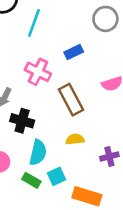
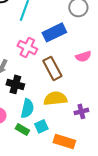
blue rectangle: (74, 52) -> (54, 32), size x1.6
yellow semicircle: (75, 139) -> (55, 98), size x1.6

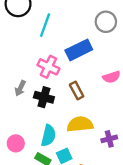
brown rectangle: (52, 68) -> (77, 90), size x0.7
black cross: (15, 84) -> (44, 97), moved

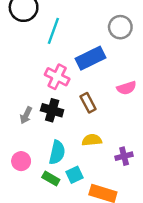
gray arrow: (20, 88) -> (26, 115), moved
yellow semicircle: (80, 124) -> (92, 140), size x0.7

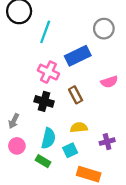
gray arrow: (26, 115) -> (14, 121), moved
cyan square: (74, 175) -> (70, 150), moved

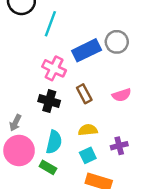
gray circle: (104, 29) -> (117, 42), moved
pink semicircle: (109, 82) -> (122, 95), moved
pink circle: (17, 146) -> (19, 151), size x1.6
cyan square: (70, 150) -> (88, 155), moved

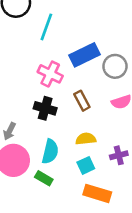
gray circle: (117, 42) -> (115, 66), moved

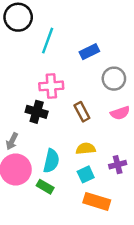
blue rectangle: (85, 55) -> (89, 52), moved, size x0.7
pink cross: (50, 74) -> (51, 86), turned -30
black cross: (45, 108) -> (37, 112), moved

